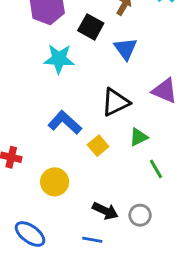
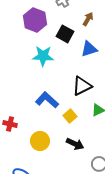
blue triangle: (126, 49) -> (89, 49), turned 48
black arrow: (105, 211) -> (75, 144), moved

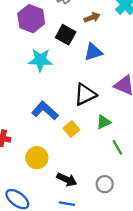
brown arrow: (88, 19) -> (92, 17), turned 40
black arrow: (75, 144) -> (67, 180), moved

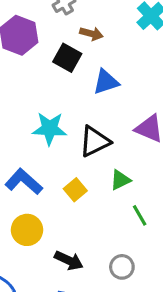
brown arrow: (92, 17) -> (91, 34), moved, turned 35
cyan star: (40, 60) -> (50, 129), moved
blue L-shape: (45, 111) -> (24, 182), moved

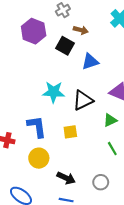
green triangle: (120, 180) -> (110, 120), moved
blue L-shape: (24, 182) -> (37, 127), turned 40
yellow square: (75, 190) -> (70, 132), turned 32

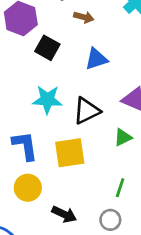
black square: (65, 46) -> (47, 48), moved
yellow square: (70, 132) -> (70, 153), size x1.6
green line: (112, 149) -> (120, 188), moved, turned 48

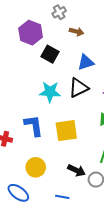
black triangle: (87, 111) -> (79, 88), moved
yellow circle: (28, 188) -> (36, 167), moved
black arrow: (64, 214) -> (76, 170), moved

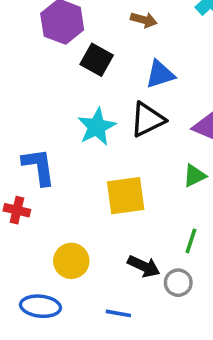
cyan star: (50, 92) -> (97, 127), turned -30
blue L-shape: (34, 125) -> (39, 167), moved
blue ellipse: (18, 193) -> (40, 306), turned -30

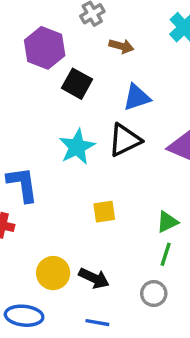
green triangle: (195, 176) -> (167, 222), moved
yellow square: (126, 196) -> (104, 212), size x0.6
black arrow: (144, 266) -> (94, 278), moved

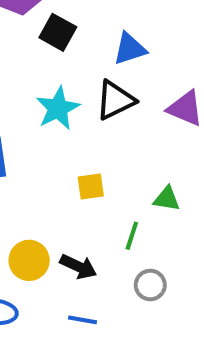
green triangle: (167, 222) -> (167, 199), turned 35
green line: (166, 254) -> (132, 236), moved

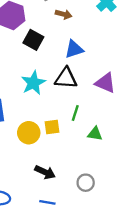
black triangle: (115, 100) -> (66, 78), turned 30
green line: (132, 236) -> (75, 113), moved
yellow circle: (29, 260) -> (29, 133), moved

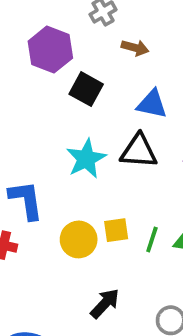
blue triangle: (74, 49) -> (152, 104), turned 30
green line: (75, 113) -> (152, 239), moved
black arrow: (45, 172) -> (105, 303), turned -72

